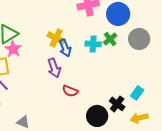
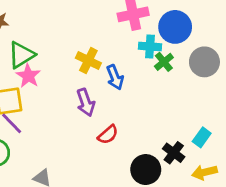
cyan cross: (93, 44) -> (150, 47), moved
blue arrow: (65, 48) -> (115, 77), moved
red semicircle: (70, 91) -> (108, 135), turned -63

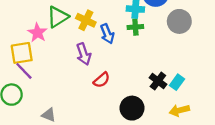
green triangle: (21, 55) -> (58, 17), moved
green cross: (164, 62) -> (135, 27), moved, turned 35
black cross: (174, 153) -> (158, 81), moved

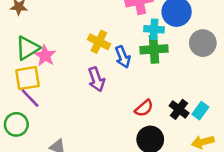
green triangle: (58, 17) -> (28, 48), moved
green cross: (135, 27) -> (154, 49), size x1.5
red semicircle: (102, 80) -> (144, 108), moved

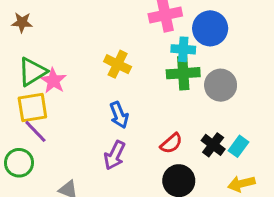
gray circle: (203, 43) -> (221, 85), moved
blue arrow: (123, 57) -> (119, 115), moved
purple arrow: (96, 79) -> (115, 155), moved, turned 45

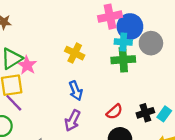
blue circle: (210, 28) -> (130, 27), moved
gray circle: (221, 85) -> (151, 43), moved
black cross: (213, 145) -> (145, 113), turned 35

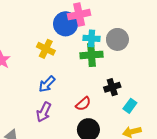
blue circle: (130, 27) -> (66, 24), moved
blue arrow: (76, 91) -> (47, 84), turned 66
black cross: (145, 113) -> (112, 87), moved

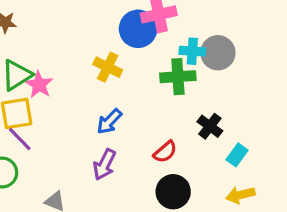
cyan cross: (92, 38) -> (192, 51), moved
black cross: (112, 87) -> (210, 126), turned -35

